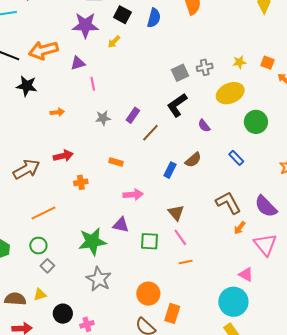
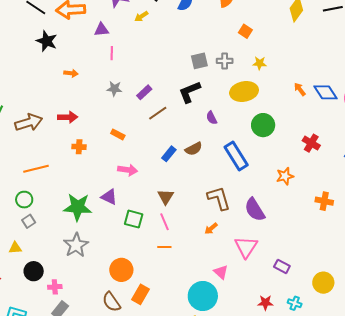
orange square: (268, 63) -> (245, 31), moved
blue rectangle: (236, 158) -> (236, 156), size x1.8
orange arrow: (240, 228) -> (211, 229), moved

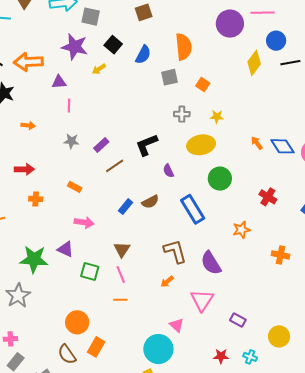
gray square: (199, 61) -> (169, 77), moved
gray star: (76, 245) -> (18, 296), moved

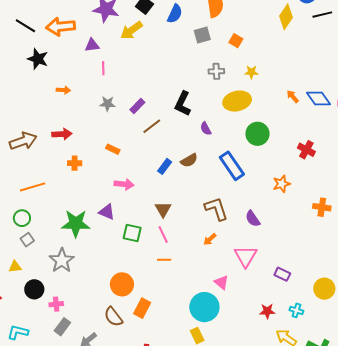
yellow arrow: (99, 69) -> (131, 30), size x1.6
black L-shape: (147, 145) -> (183, 104), turned -40
purple semicircle: (211, 263) -> (253, 219), size x0.7

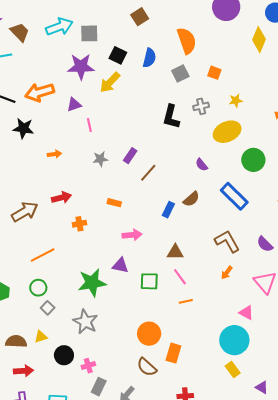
black L-shape: (183, 104) -> (171, 117), moved
brown triangle: (163, 209) -> (175, 252), turned -48

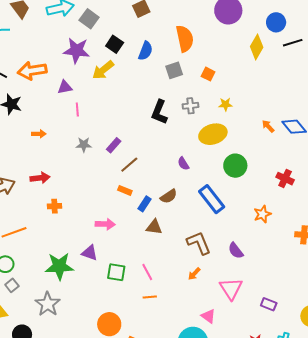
gray square: (89, 33) -> (89, 19), turned 30
orange rectangle: (114, 203) -> (125, 190), moved
brown triangle: (175, 252) -> (154, 227), moved

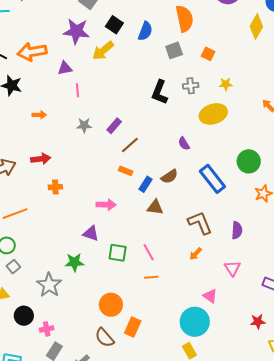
green circle: (235, 166) -> (249, 161), moved
purple semicircle: (236, 251) -> (237, 230), turned -138
green star: (59, 266) -> (74, 262), moved, size x0.7
pink triangle: (231, 289) -> (232, 268), size x0.7

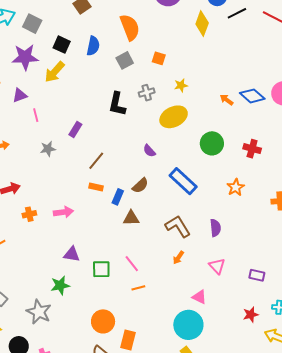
purple rectangle: (114, 126) -> (75, 129), moved
green circle: (249, 161) -> (212, 143), moved
pink arrow: (106, 205) -> (63, 212), moved

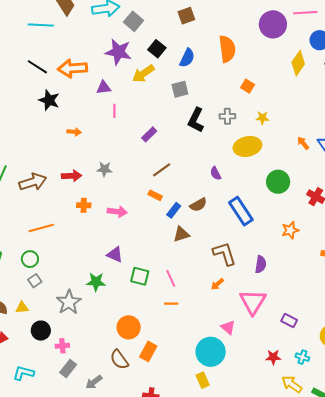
gray square: (125, 60) -> (180, 89), moved
gray star: (48, 149) -> (104, 169), moved
brown triangle: (131, 218) -> (181, 234), turned -30
pink triangle: (217, 266) -> (253, 302), size x1.6

